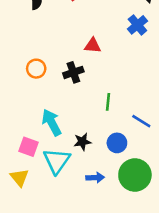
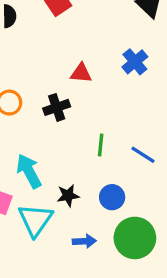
blue cross: (137, 25) -> (135, 62), moved
blue line: (141, 121) -> (143, 155), moved

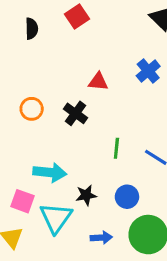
black cross: (57, 107) -> (76, 113), turned -35
cyan arrow: (29, 171) -> (50, 172), turned 124

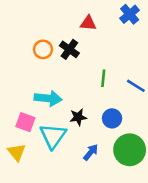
orange circle: (32, 109) -> (43, 49), moved
blue arrow: (101, 238) -> (91, 152), turned -48

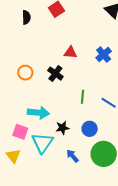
blue cross: (130, 14) -> (104, 55), moved
orange circle: (43, 49) -> (25, 73), moved
blue arrow: (91, 152) -> (72, 156), turned -80

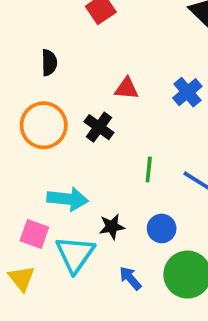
black semicircle: (26, 17) -> (49, 63), moved
orange circle: (25, 73) -> (44, 125), size x1.6

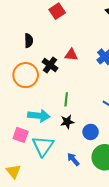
black cross: (99, 127) -> (50, 65), moved
green line: (149, 170) -> (66, 99), moved
black star: (112, 227) -> (67, 122), moved
yellow triangle: (22, 278) -> (13, 171), moved

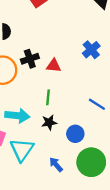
red triangle: (71, 55) -> (54, 66), moved
black cross: (50, 65) -> (30, 59), turned 35

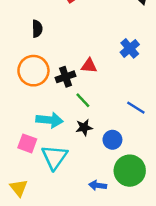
black cross: (30, 59) -> (66, 77), moved
green line: (48, 97) -> (83, 100), turned -49
blue arrow: (56, 164) -> (98, 185), moved, turned -42

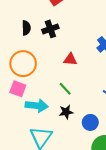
black cross: (66, 77) -> (50, 29), moved
pink square: (27, 143) -> (18, 89), moved

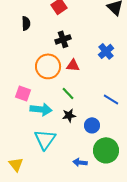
black semicircle: (26, 28) -> (26, 23), moved
black cross: (50, 29) -> (63, 39), moved
orange circle: (23, 64) -> (48, 66), moved

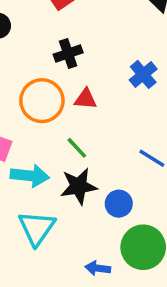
black star: (69, 115) -> (79, 186), size x1.5

